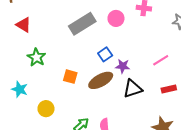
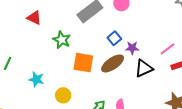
green star: (36, 57) -> (62, 40), moved
pink line: (161, 60) -> (168, 49), moved
orange square: (70, 77) -> (83, 63), size x1.5

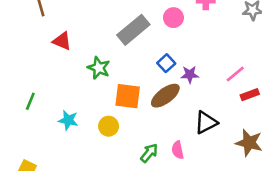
black triangle: (144, 68) -> (206, 122), moved
yellow circle: (63, 95) -> (109, 126), moved

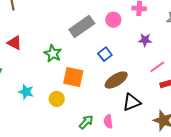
red triangle: (62, 41) -> (14, 43), moved
purple star: (190, 75) -> (145, 40), moved
brown ellipse: (165, 96) -> (116, 80), moved

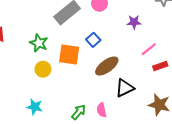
orange square: (73, 77) -> (69, 55), moved
cyan star: (26, 92) -> (35, 107), moved
yellow circle: (57, 99) -> (43, 69), moved

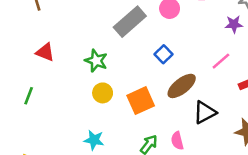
purple star: (134, 22) -> (234, 24), moved
pink line: (149, 49) -> (221, 61), moved
orange square: (69, 55) -> (141, 101), moved, turned -30

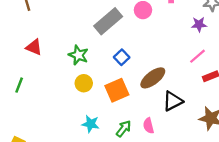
blue square: (164, 54) -> (122, 57), moved
pink line: (221, 61) -> (198, 56), moved
cyan star: (94, 140) -> (91, 124), moved

